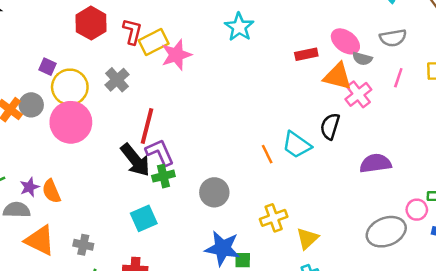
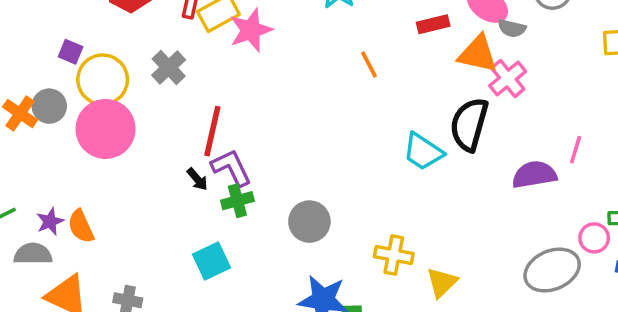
pink line: (398, 78) -> (576, 150), moved
black semicircle: (330, 126) -> (469, 124), size x1.4
orange line: (267, 154) -> (369, 65), moved
black arrow: (135, 160) -> (197, 179), size x0.5
yellow cross: (274, 218) -> (394, 255), turned 32

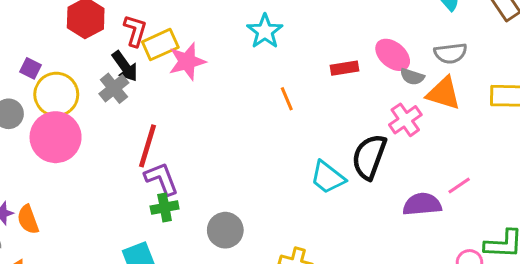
orange triangle: (478, 54) -> (444, 93), moved
pink line: (576, 150) -> (459, 185), turned 35
black arrow: (197, 179) -> (125, 66), moved, size x1.5

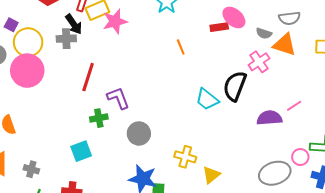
pink ellipse: (393, 55) -> (234, 17), moved
gray cross: (114, 88) -> (66, 39), turned 36
purple L-shape: (161, 179) -> (118, 98), moved

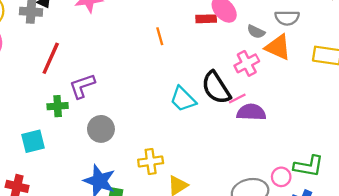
black semicircle: (235, 86) -> (216, 88), turned -60
purple L-shape: (118, 98) -> (82, 86), turned -95
pink line: (294, 106) -> (237, 99), moved
purple semicircle: (269, 118) -> (251, 112), moved
yellow cross: (185, 157) -> (151, 161), turned -30

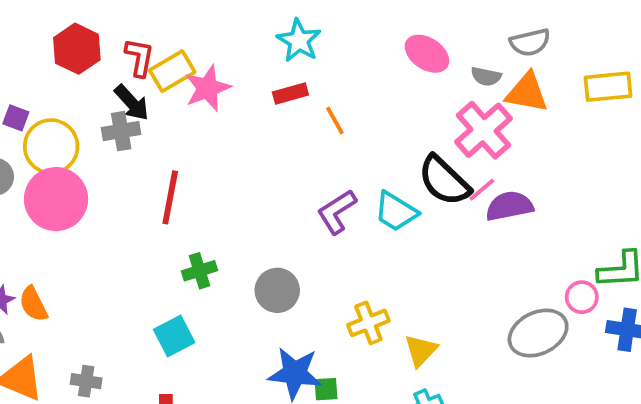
red rectangle: (206, 19) -> (290, 93), moved
pink cross: (247, 63) -> (484, 130), size x1.4
purple L-shape: (82, 86) -> (337, 212), moved

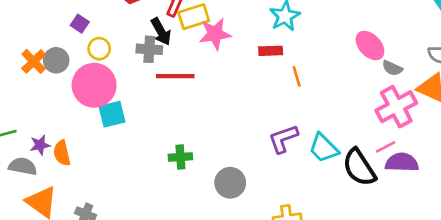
gray semicircle: (486, 76) -> (392, 68), moved
yellow circle: (51, 146) -> (99, 49), size x0.6
black semicircle: (444, 181) -> (359, 168), moved
red line: (170, 197) -> (175, 76), moved, turned 66
cyan square: (174, 336) -> (112, 114), moved

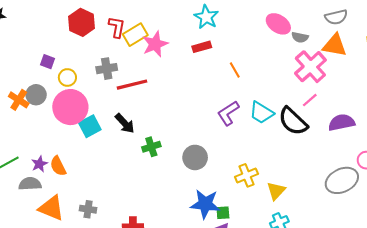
black arrow: (161, 32) -> (125, 123), moved
orange line: (297, 76) -> (235, 70), moved
purple semicircle: (402, 162) -> (342, 122), moved

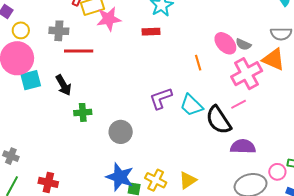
pink ellipse: (278, 24) -> (225, 43), moved
orange line: (235, 70) -> (198, 63), moved
purple semicircle: (342, 122) -> (243, 147), moved
yellow cross: (247, 175) -> (156, 180), moved, turned 35

